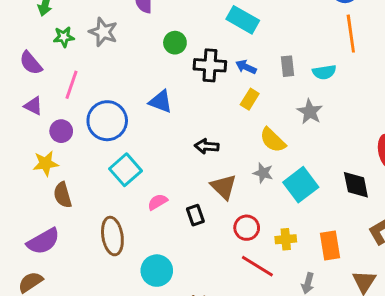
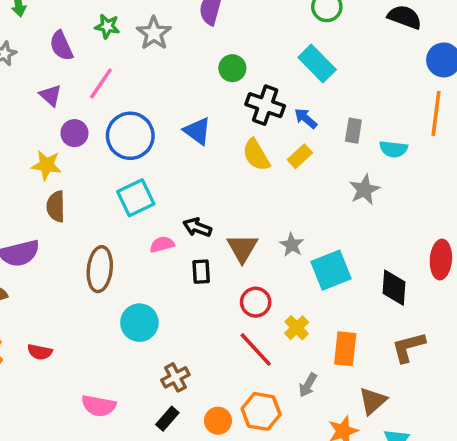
yellow semicircle: (273, 140) -> (256, 155), moved
black arrow: (207, 146) -> (197, 227), moved
yellow cross: (286, 239) -> (297, 328), turned 36

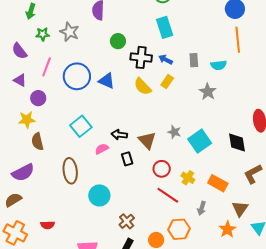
cyan rectangle: (317, 63) -> (165, 27), turned 40
blue circle: (130, 136) -> (77, 76), moved
orange rectangle: (345, 349) -> (218, 183), turned -54

